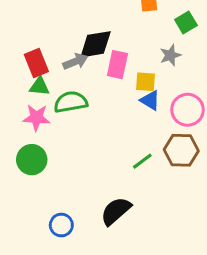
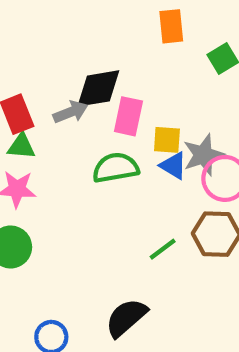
gray star: (170, 55) -> (203, 155), moved, size x1.4
green semicircle: (71, 102) -> (116, 168), moved

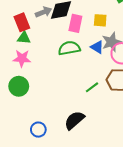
gray arrow: (71, 112) -> (43, 12), moved
yellow square: (167, 140) -> (100, 20), moved

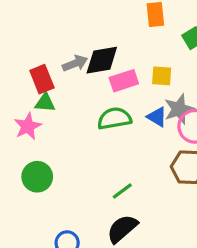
pink rectangle: (75, 23) -> (124, 81), turned 60
pink star: (22, 58) -> (28, 126), moved, turned -30
green line: (92, 87) -> (122, 191), moved

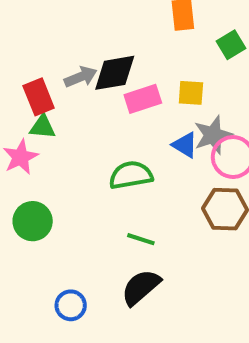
green semicircle: (114, 118) -> (131, 175), moved
green line: (122, 191) -> (141, 239), turned 55

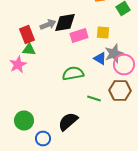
green circle: (33, 221) -> (24, 120), moved
green line: (141, 239) -> (94, 98), moved
black semicircle: (141, 287) -> (68, 122), moved

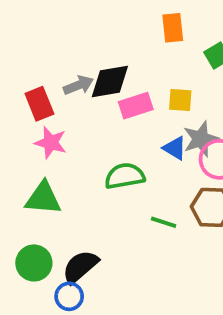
green triangle: (29, 50) -> (43, 198), moved, size x1.5
pink star: (18, 64) -> (51, 143), moved, turned -30
black semicircle: (68, 122) -> (80, 267), moved

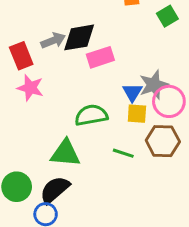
yellow square: (180, 100) -> (137, 114), moved
blue triangle: (175, 148) -> (132, 92), turned 30
green triangle: (43, 198) -> (65, 153), moved

